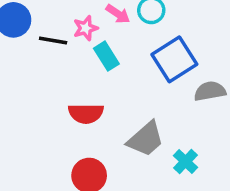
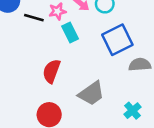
red semicircle: (86, 113) -> (51, 71), turned 105
cyan cross: (185, 161) -> (133, 111), moved

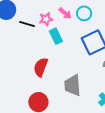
gray trapezoid: (91, 93) -> (73, 85), turned 120

